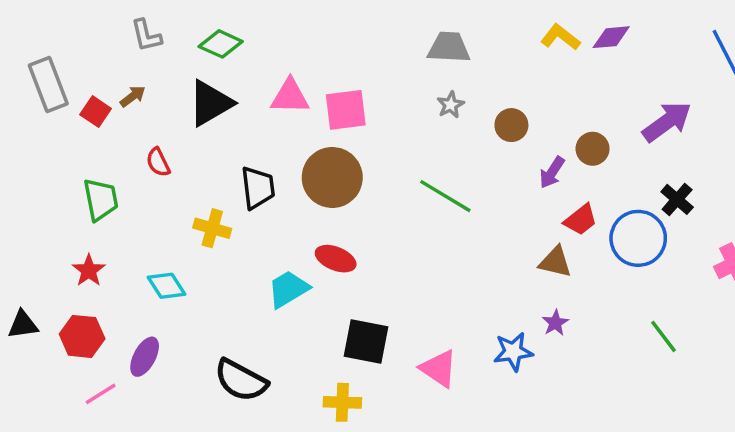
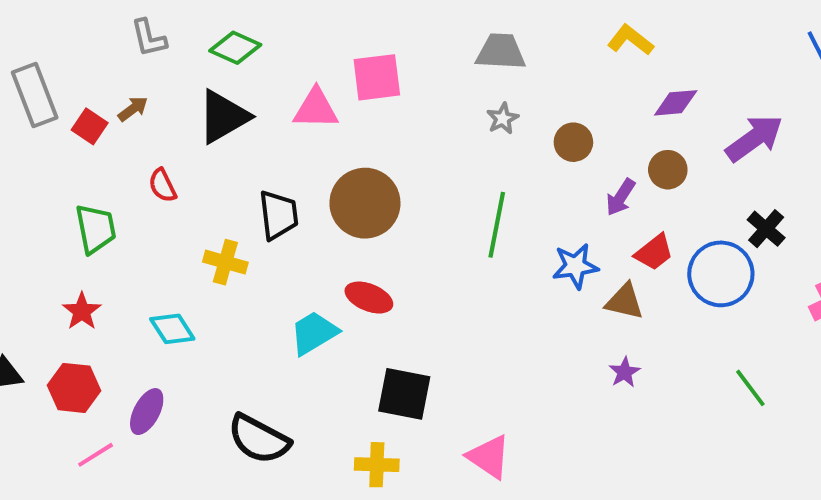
purple diamond: (611, 37) -> (676, 103), moved
pink square: (346, 110) -> (377, 77), moved
green line: (445, 196) -> (497, 225), turned 70
blue star: (513, 352) -> (575, 266), moved
pink triangle: (439, 369) -> (489, 457), moved

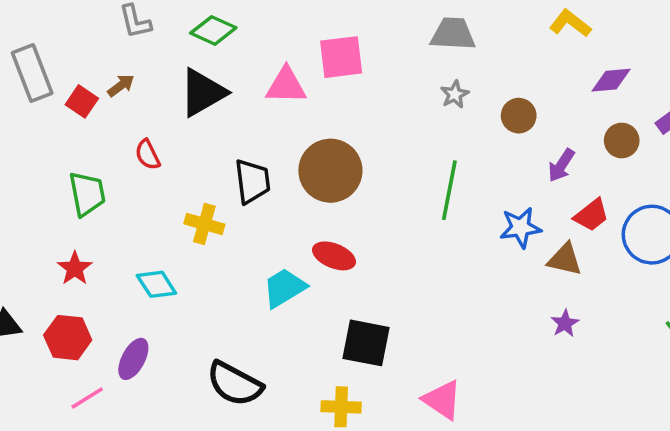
brown circle: (668, 170) -> (622, 140), moved

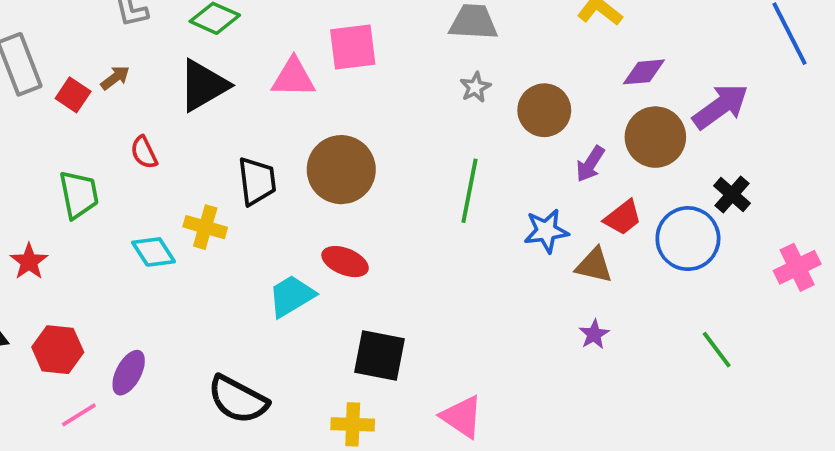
brown circle: (519, 116) -> (544, 110), size x1.4
brown circle: (622, 140) -> (655, 137), size x1.6
red star: (75, 268) -> (29, 262), moved
cyan diamond: (156, 284) -> (154, 252), moved

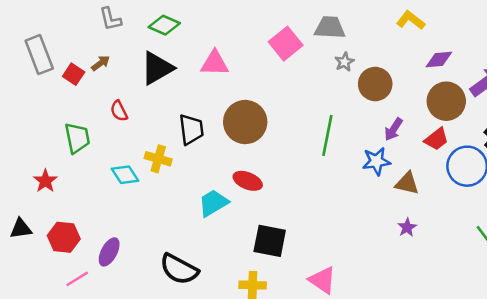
pink square: (353, 47) -> (286, 44), moved, turned -32
gray star: (475, 87) -> (345, 62), moved
purple arrow: (590, 164) -> (394, 129), moved
red trapezoid: (623, 217) -> (436, 139), moved

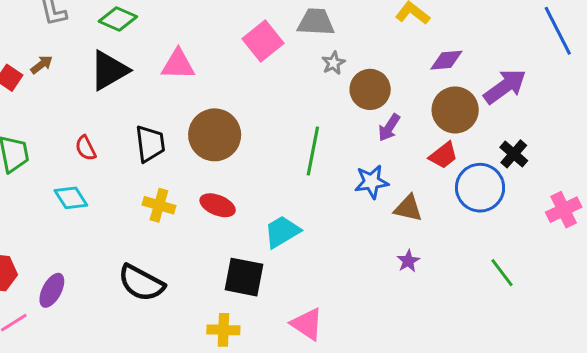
red semicircle: (119, 111) -> (86, 148), moved
purple arrow: (394, 129) -> (389, 128), moved
yellow cross: (158, 159) -> (159, 205), moved
cyan trapezoid: (213, 203) -> (282, 232), moved
black semicircle: (179, 269) -> (141, 283), moved

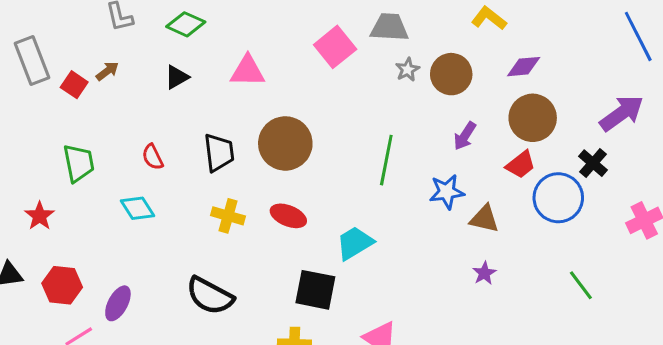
black triangle: (109, 70) -> (177, 77), size x0.6
purple arrow: (505, 86) -> (622, 113), moved
brown circle: (370, 89) -> (451, 74), moved

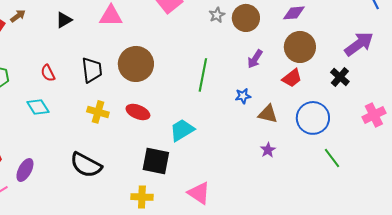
blue star: (447, 192) -> (243, 96), size x0.7
blue circle: (558, 198) -> (313, 118), moved

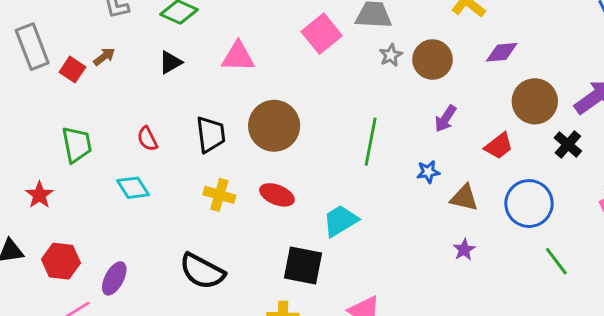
brown circle: (300, 47) -> (535, 101), moved

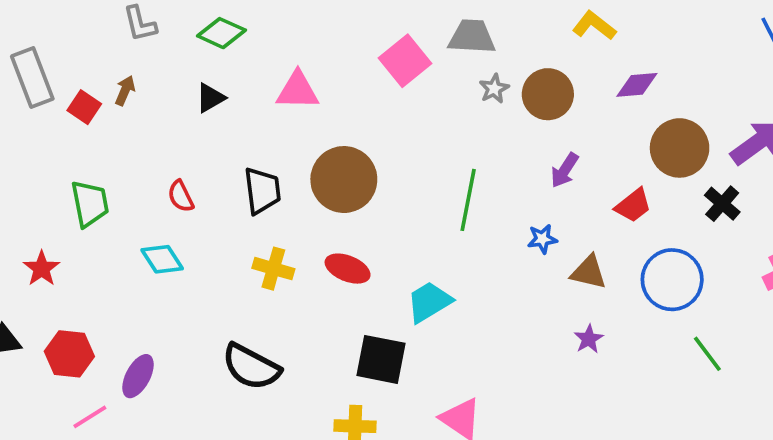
brown arrow: (104, 57) -> (125, 91), turned -30

